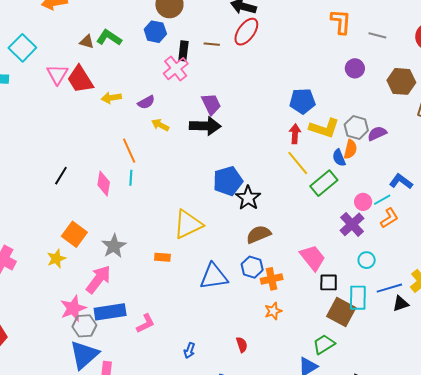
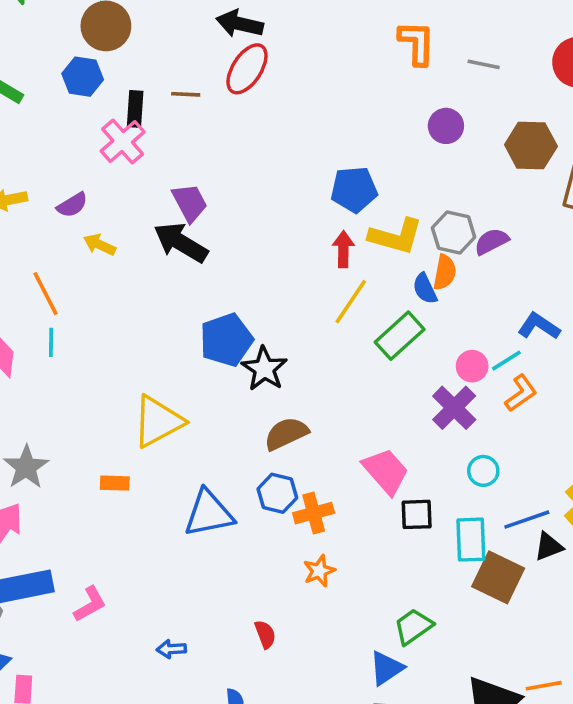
black arrow: (205, 126) -> (181, 243), turned -148
yellow line: (298, 163) -> (351, 302), turned 76
brown square: (341, 312) -> (498, 577), moved
blue arrow: (189, 350) -> (171, 649), turned 70

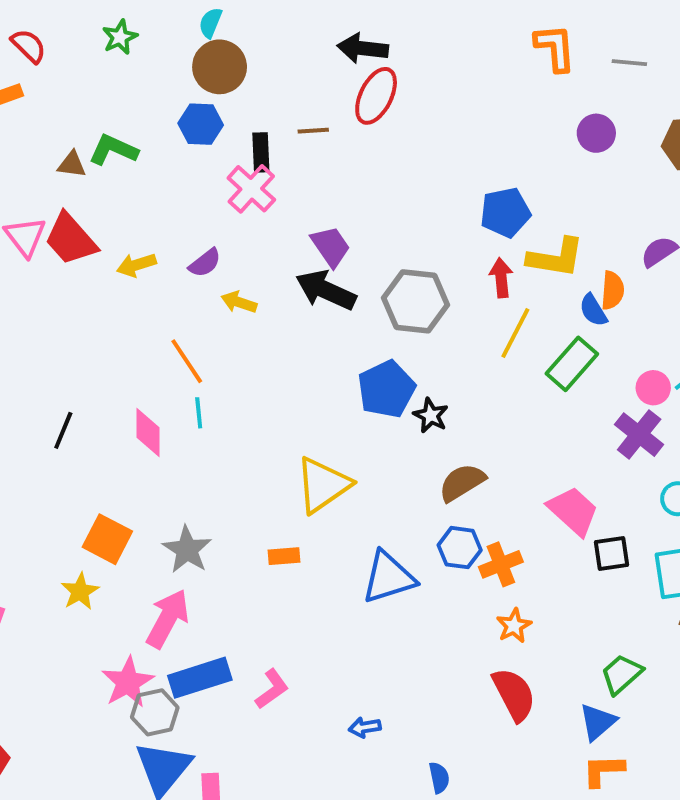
gray hexagon: (454, 233) -> (415, 301), moved, size x1.4
black star: (264, 369) -> (431, 415), size x0.7
red semicircle: (265, 634) -> (514, 694), moved, size x1.8

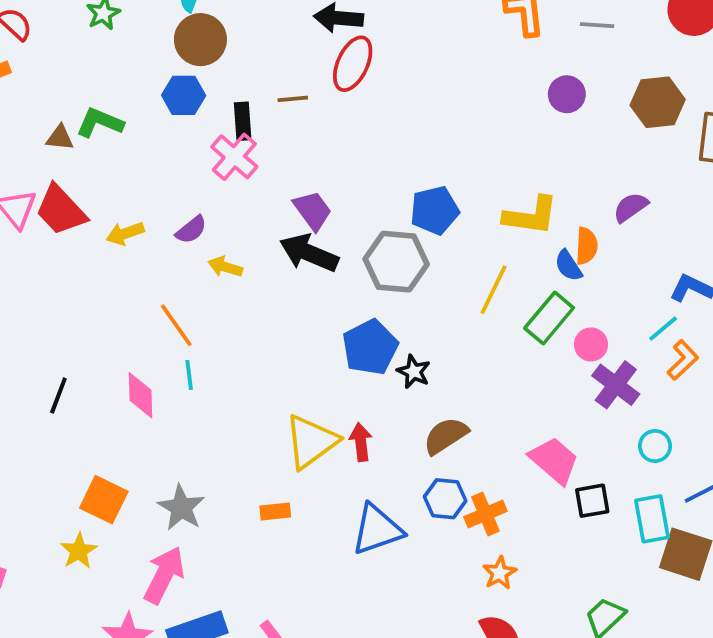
blue pentagon: (505, 212) -> (435, 210), moved
red arrow: (501, 278) -> (361, 442), moved
pink circle: (653, 388) -> (591, 344), moved

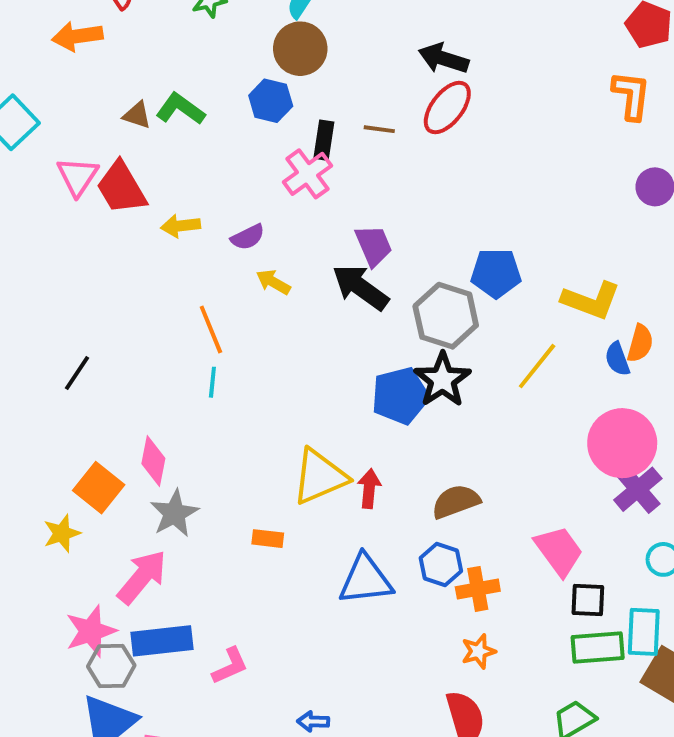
green rectangle: (549, 318) -> (598, 647), moved, turned 33
pink circle: (591, 344) -> (622, 443), size x2.0
black star: (414, 372) -> (442, 380), moved, size x1.6
pink diamond: (140, 395) -> (153, 461), moved

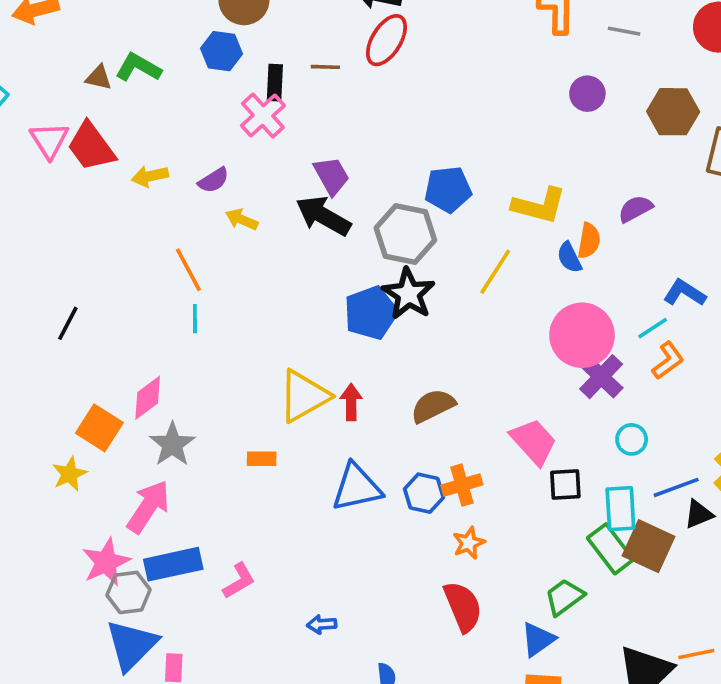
pink diamond: (153, 461) -> (148, 398), turned 48
blue hexagon: (441, 565) -> (424, 493), moved
green rectangle: (598, 647) -> (610, 549), moved, turned 63

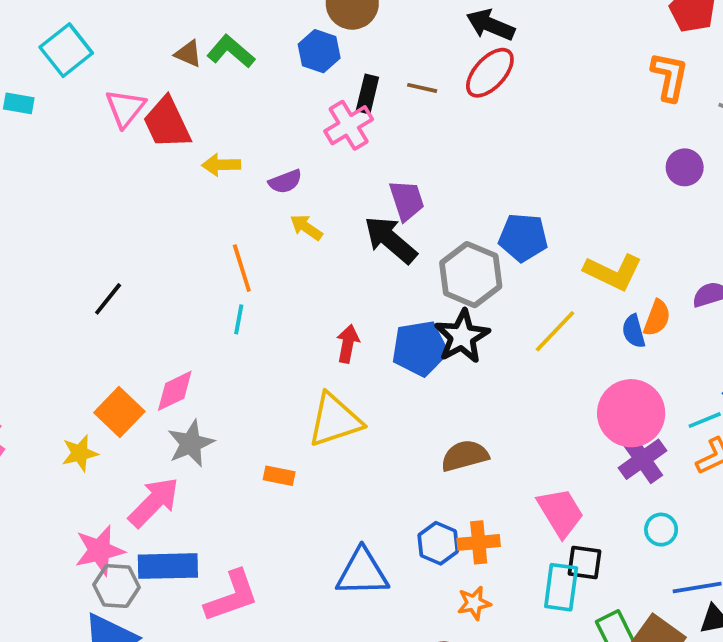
red arrow: (351, 402) -> (348, 344), moved
blue triangle: (357, 487) -> (362, 572), moved
cyan rectangle: (620, 509) -> (561, 587), moved
pink L-shape: (239, 581) -> (232, 596), size x1.5

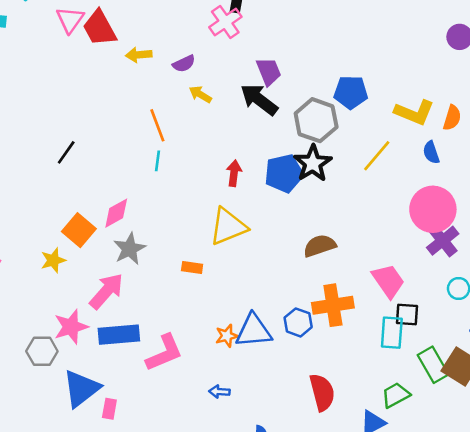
orange semicircle: (657, 318) -> (452, 118), moved
orange cross: (479, 542) -> (333, 305), size x1.4
blue hexagon: (438, 543) -> (298, 322), moved
gray hexagon: (116, 586) -> (42, 351), moved
orange star: (474, 603) -> (227, 336), moved

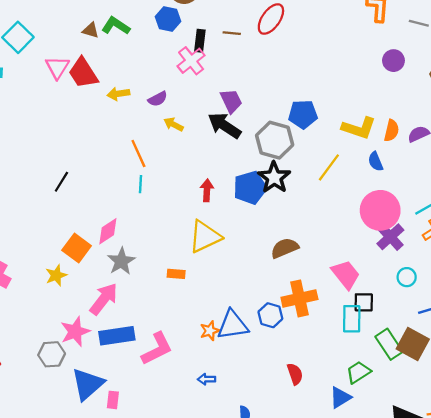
red semicircle: (322, 392) -> (295, 374), size x0.7

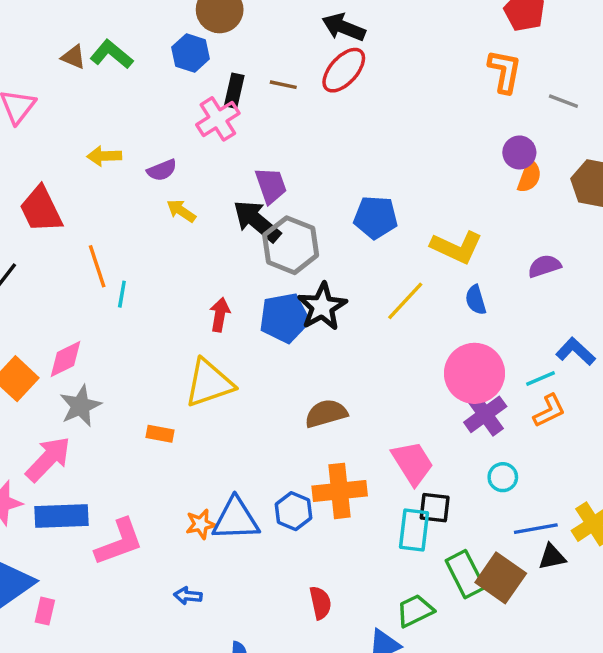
red trapezoid: (83, 73) -> (41, 209), moved
orange semicircle: (392, 131) -> (529, 176), moved
gray hexagon: (275, 140) -> (291, 245), moved
orange line: (138, 153) -> (97, 266), moved

